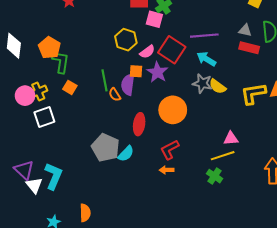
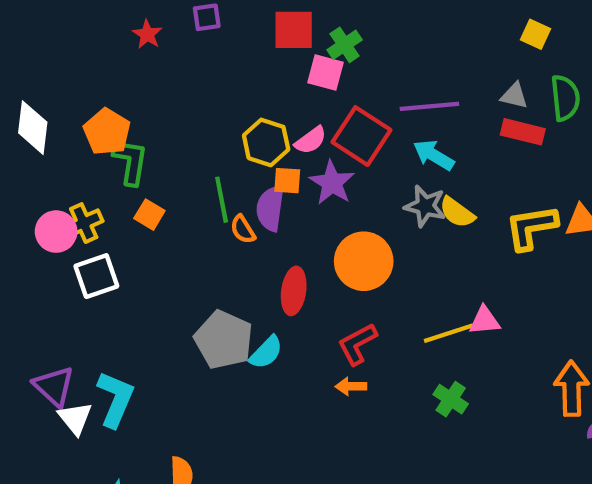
yellow hexagon: (126, 40) -> (266, 142), moved
yellow line: (223, 156) -> (449, 333), moved

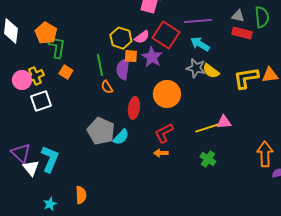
orange semicircle: (243, 229) -> (107, 87), moved

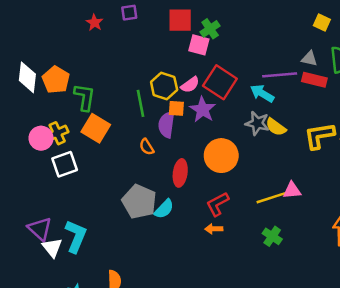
purple line: (198, 21) -> (280, 75), moved
orange pentagon: (46, 33) -> (56, 80), moved
green line: (100, 65) -> (140, 103), moved
orange square: (66, 72) -> (96, 128), size x1.6

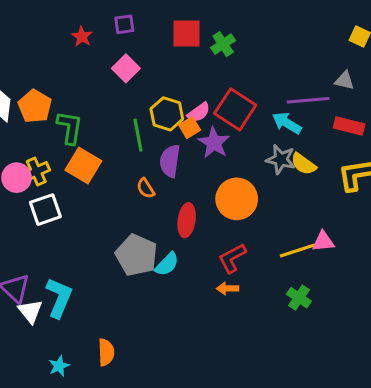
pink square: (199, 45) -> (126, 68), moved, turned 30
red rectangle: (314, 80) -> (349, 126), moved
orange square: (176, 108) -> (190, 128), moved, turned -35

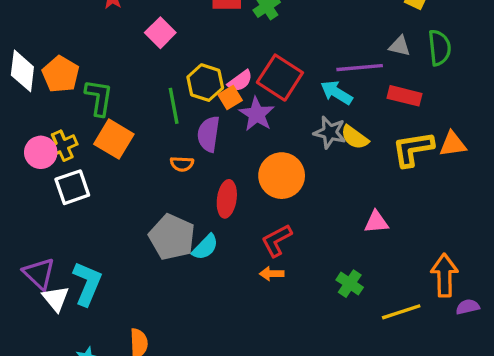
orange semicircle: (146, 188) -> (182, 164), turned -55
yellow line: (297, 251) -> (401, 312), moved

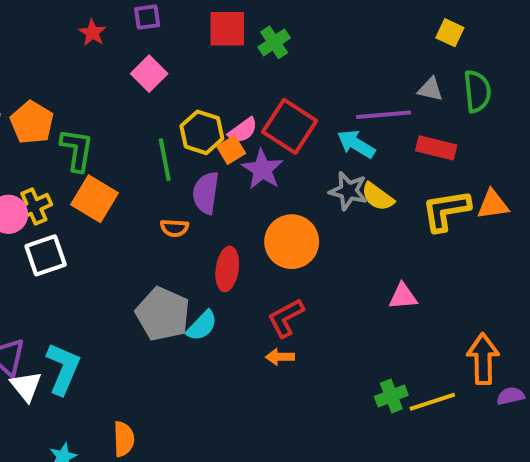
green cross: (350, 284) -> (391, 396), moved, turned 35

